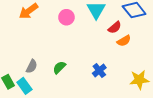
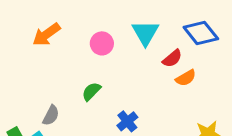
green semicircle: (59, 67) -> (91, 91), moved
blue cross: (99, 71) -> (127, 121), moved

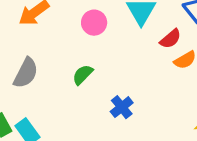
gray semicircle: (51, 115) -> (26, 73), moved, size x1.4

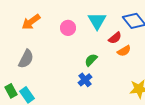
green semicircle: (83, 75) -> (91, 60), moved

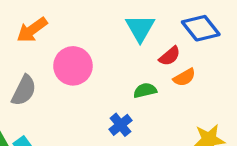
pink circle: (68, 28) -> (73, 66), moved, size x1.5
green semicircle: (91, 60) -> (145, 90), moved, turned 32

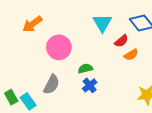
gray semicircle: (24, 90) -> (51, 84), moved
green semicircle: (145, 90) -> (85, 69), moved

